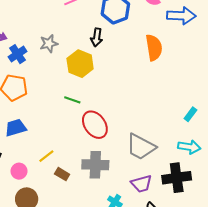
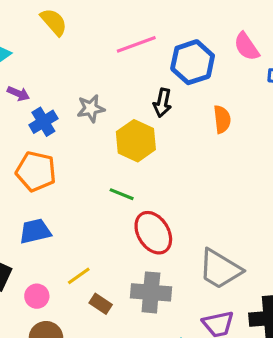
orange semicircle: (154, 48) -> (222, 119), moved, size x0.7

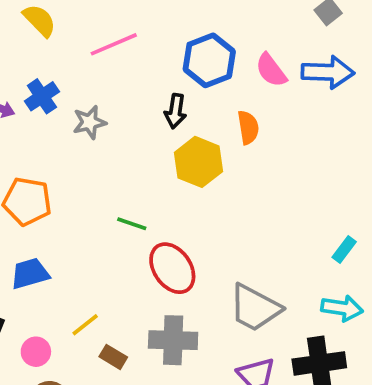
pink line: (136, 44) -> (114, 44), moved
pink semicircle: (247, 47) -> (271, 70), moved
blue cross: (43, 122) -> (42, 96), moved
yellow hexagon: (136, 141) -> (199, 162), moved

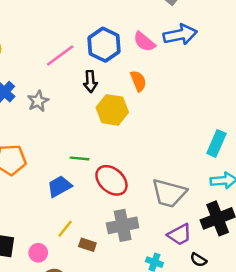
pink line: (114, 44) -> (60, 56), moved
cyan rectangle: (344, 250) -> (216, 143), size x1.5
blue trapezoid: (30, 274) -> (59, 186), moved

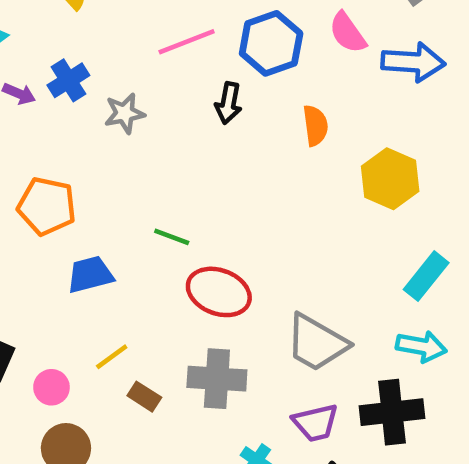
pink semicircle: (144, 42) -> (348, 33), moved
yellow hexagon: (112, 110) -> (390, 179), moved
red ellipse: (111, 180) -> (219, 292), turned -36
blue trapezoid: (59, 186) -> (90, 275), moved

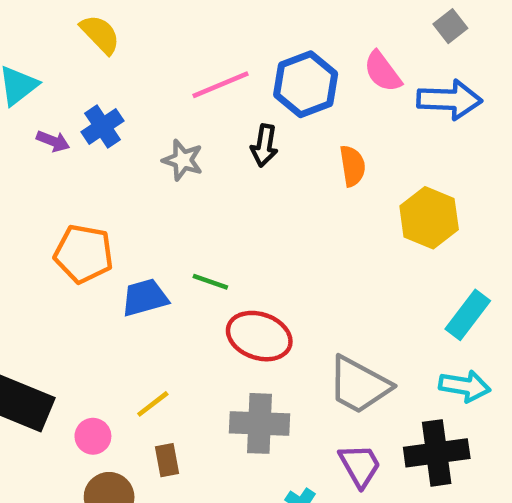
gray star: (125, 113) -> (183, 160), moved, turned 30
blue trapezoid: (90, 275) -> (145, 298), moved
brown rectangle: (144, 397) -> (167, 460), moved, turned 48
purple trapezoid: (315, 423) -> (360, 465), turned -105

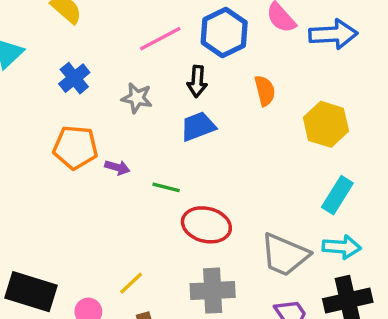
purple arrow: (53, 141) -> (117, 167), moved
orange pentagon: (84, 254) -> (75, 147), moved
blue trapezoid: (145, 298) -> (198, 126), moved
cyan rectangle: (468, 315) -> (337, 195), moved
cyan arrow: (465, 386) -> (342, 247), moved

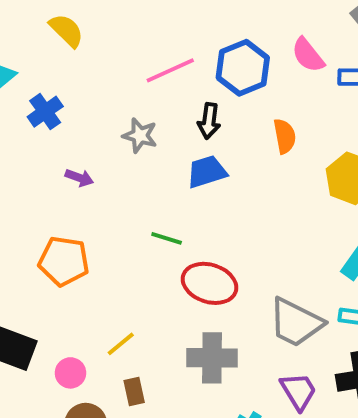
blue cross: (74, 78) -> (45, 112), moved
orange pentagon: (75, 147) -> (64, 261), moved
purple arrow: (117, 167) -> (79, 178), moved

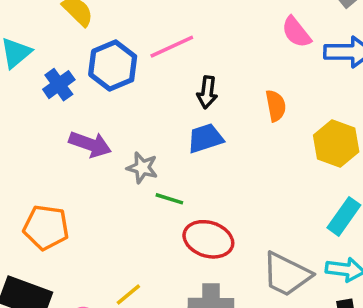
blue hexagon: (243, 68) -> (113, 66), moved
gray star: (140, 135) -> (142, 168), moved
purple arrow: (79, 178) -> (90, 144), size x1.6
orange pentagon: (64, 261) -> (46, 227), moved

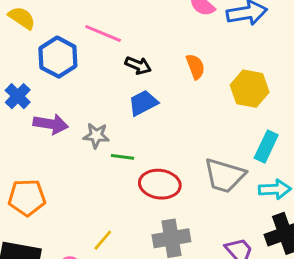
pink line: (172, 47) -> (103, 33), turned 57
blue cross: (59, 85) -> (18, 96), moved
black arrow: (207, 92) -> (138, 65), turned -65
gray trapezoid: (287, 274) -> (225, 175), moved

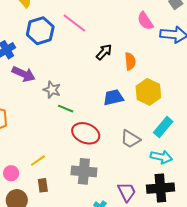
black arrow: (138, 65) -> (104, 52), moved, turned -84
yellow hexagon: (250, 89) -> (148, 92), moved
blue trapezoid: (143, 103) -> (113, 97), moved
gray trapezoid: (225, 175) -> (130, 139), size x0.7

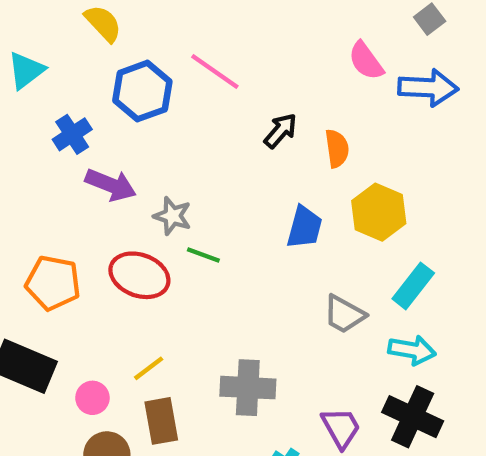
blue trapezoid: (113, 97) -> (304, 227), turned 120
red ellipse: (86, 133) -> (139, 275), moved
brown rectangle: (43, 185) -> (161, 421), size x1.5
black cross: (160, 188) -> (413, 417), turned 32

